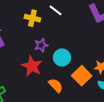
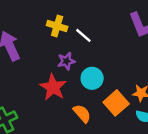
white line: (56, 10) -> (83, 35), moved

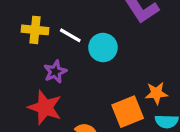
cyan circle: (92, 78) -> (103, 47), moved
orange square: (116, 103) -> (128, 112), turned 30

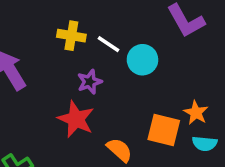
orange star: (156, 93) -> (196, 113), turned 30
orange square: (128, 112) -> (164, 130), turned 32

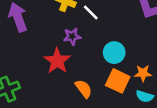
cyan circle: (142, 60) -> (114, 53), moved
orange star: (196, 113) -> (143, 73), turned 30

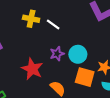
purple star: (72, 36) -> (57, 54), moved

